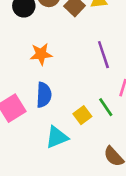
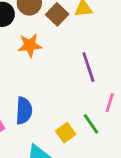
orange star: (41, 54) -> (30, 45), moved

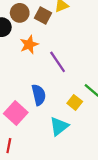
purple line: (88, 67) -> (58, 62), moved

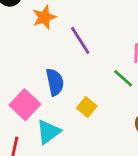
yellow square: (75, 102) -> (87, 107), moved
cyan triangle: (59, 126) -> (48, 132), moved

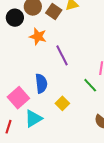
orange star: (44, 17) -> (38, 37), turned 30

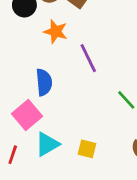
blue semicircle: (41, 83) -> (44, 82), moved
yellow square: (62, 103) -> (87, 149), moved, turned -32

